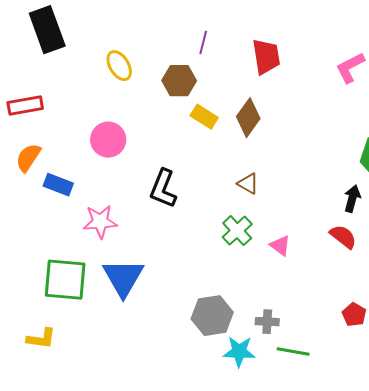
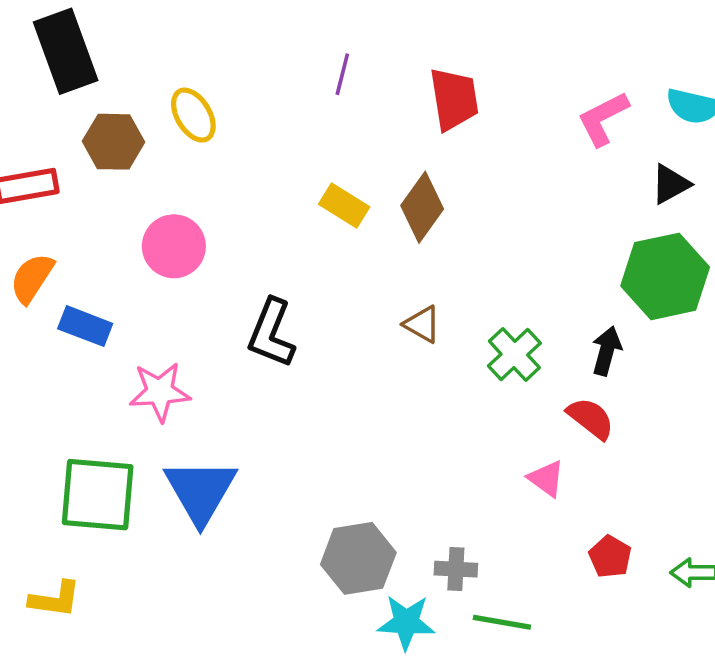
brown hexagon: (179, 81) -> (114, 142), moved
green cross: (237, 231) -> (514, 354), moved
pink triangle: (280, 246) -> (546, 479), moved

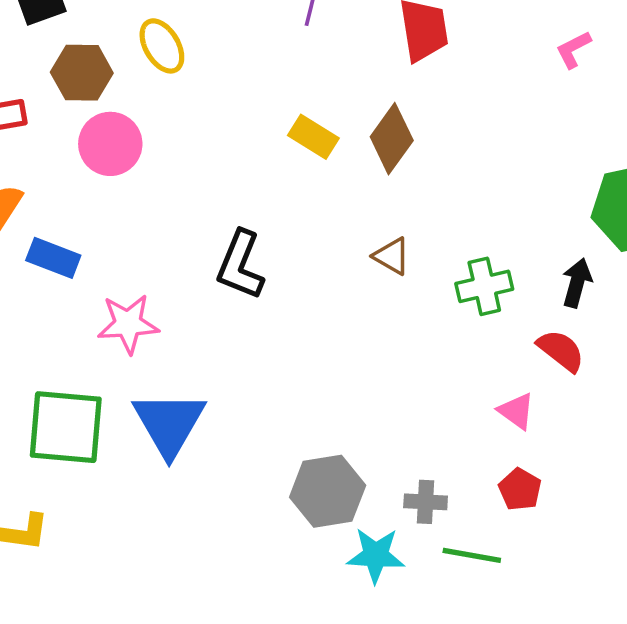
pink L-shape: (603, 119) -> (573, 50), size x0.7
pink circle: (174, 246) -> (110, 144), moved
green cross: (514, 354) -> (484, 286), turned 30
red pentagon: (610, 557) -> (520, 489), moved

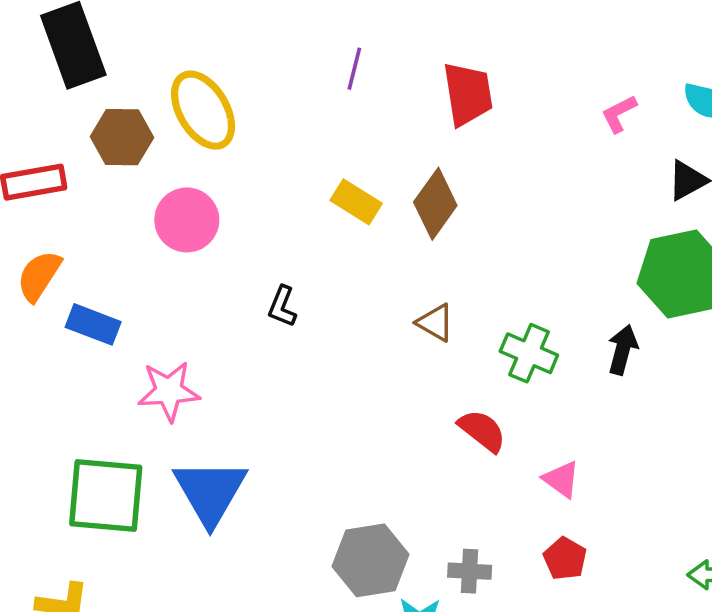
yellow ellipse: (162, 46) -> (203, 110), size x1.4
pink circle: (110, 144) -> (187, 220), moved
black L-shape: (240, 265) -> (282, 306), moved, size x0.6
green cross: (484, 286) -> (529, 353), turned 36
red semicircle: (561, 351) -> (482, 431), moved

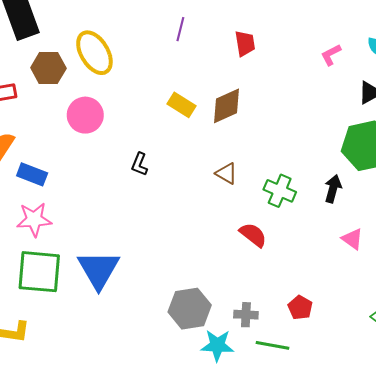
red trapezoid: (468, 94) -> (245, 43), size x0.7
brown diamond: (435, 204) -> (226, 106), turned 30
pink star: (169, 391) -> (34, 219), moved
pink triangle: (561, 479) -> (352, 239), moved

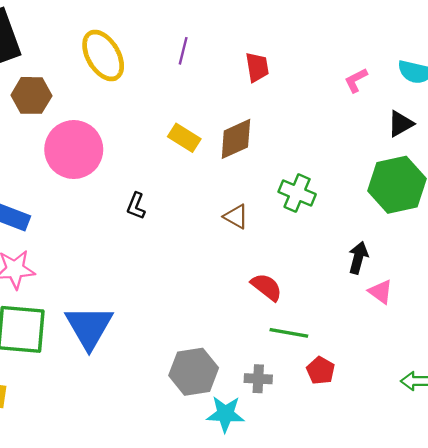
yellow ellipse: (94, 53) -> (103, 55), moved
pink circle: (85, 115) -> (74, 150), size x1.4
black arrow: (333, 189) -> (358, 258), moved
green cross: (280, 191) -> (297, 193), moved
green line: (273, 345) -> (289, 333), moved

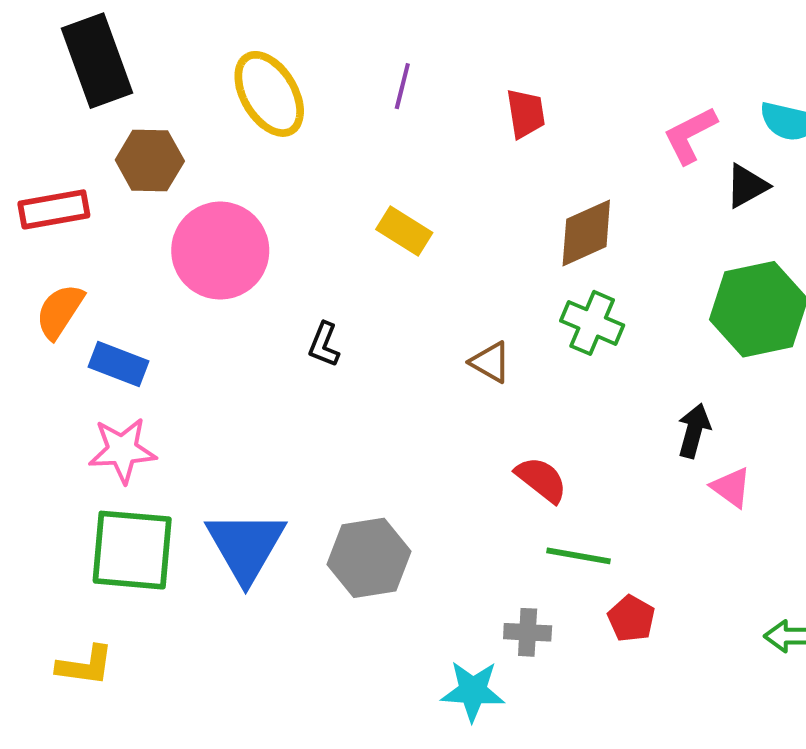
pink L-shape: (356, 80) -> (690, 135), size x1.4
black triangle: (401, 124) -> (747, 186), moved
brown diamond: (236, 139) -> (586, 233), moved
gray hexagon: (194, 372) -> (369, 558), moved

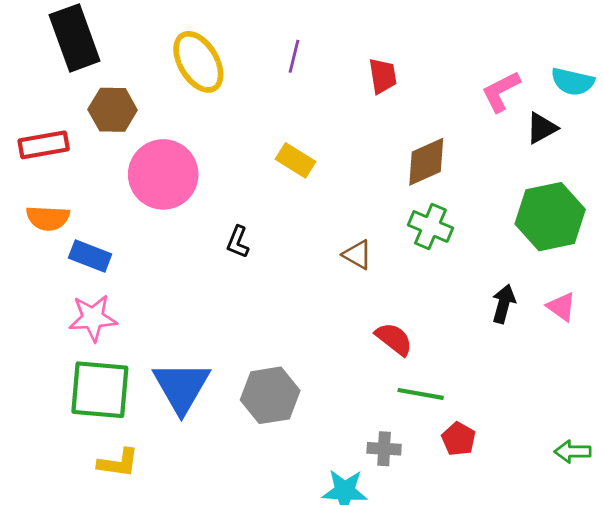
orange semicircle: (60, 311) -> (48, 218), turned -120
pink triangle: (731, 487) -> (561, 307), moved
yellow L-shape: (85, 666) -> (118, 463), moved

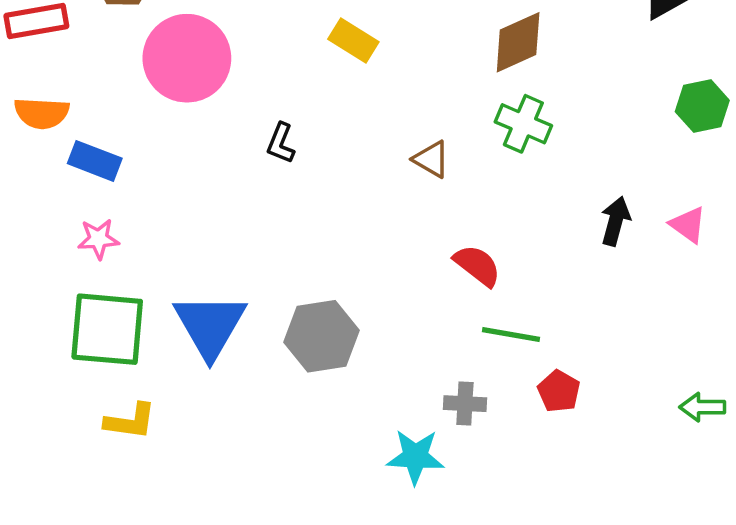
green hexagon: (550, 217) -> (702, 106), moved, size x0.6
pink star: (93, 318) -> (98, 239), size x0.7

